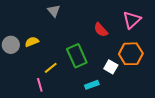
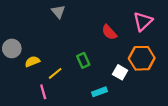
yellow semicircle: (32, 42) -> (32, 61), moved
green rectangle: (77, 56) -> (83, 60), size x0.6

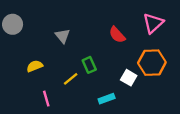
gray triangle: (58, 12) -> (62, 36), moved
gray circle: (12, 48) -> (13, 24), moved
yellow line: (55, 73) -> (71, 79), moved

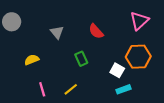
red semicircle: (117, 35) -> (96, 31), moved
yellow line: (71, 79) -> (71, 89), moved
cyan rectangle: (107, 99) -> (123, 89), moved

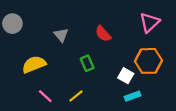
yellow semicircle: (32, 60) -> (34, 64), size x1.5
pink line: (42, 89) -> (45, 96), turned -32

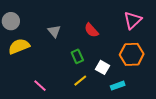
yellow semicircle: (34, 64) -> (19, 46), moved
white square: (126, 76) -> (102, 67), moved
yellow line: (76, 96) -> (80, 81), moved

